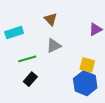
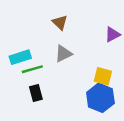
cyan rectangle: (14, 32) -> (20, 57), moved
black rectangle: (30, 79) -> (36, 93), turned -56

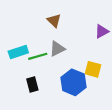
green line: (32, 69) -> (38, 56), moved
blue hexagon: (100, 98) -> (74, 82), moved

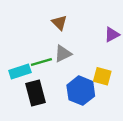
cyan rectangle: (18, 52) -> (20, 72), moved
black rectangle: (32, 84) -> (35, 93), size x1.5

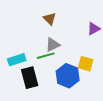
green line: (41, 62) -> (46, 56), moved

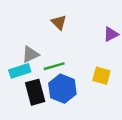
gray triangle: (53, 45) -> (30, 54), moved
blue hexagon: (68, 76) -> (62, 89), moved

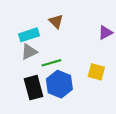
cyan rectangle: (20, 71) -> (29, 35), moved

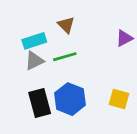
green line: (51, 63) -> (65, 57), moved
yellow square: (96, 72) -> (119, 99), moved

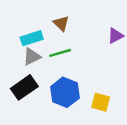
yellow square: (119, 99) -> (101, 102), moved
black rectangle: (40, 103) -> (24, 87), moved, turned 70

